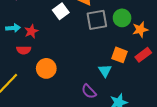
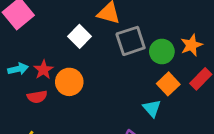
green circle: (122, 18) -> (162, 52), moved
orange square: (119, 55) -> (168, 84), turned 35
orange circle: (46, 68) -> (69, 82), moved

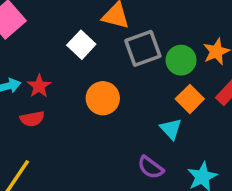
orange circle: (69, 82) -> (103, 98), moved

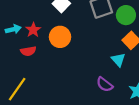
orange circle: (103, 98) -> (60, 37), moved

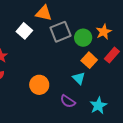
orange circle: (60, 37) -> (39, 85), moved

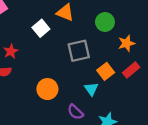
gray square: (61, 32) -> (79, 51), moved
green circle: (83, 38) -> (105, 22), moved

